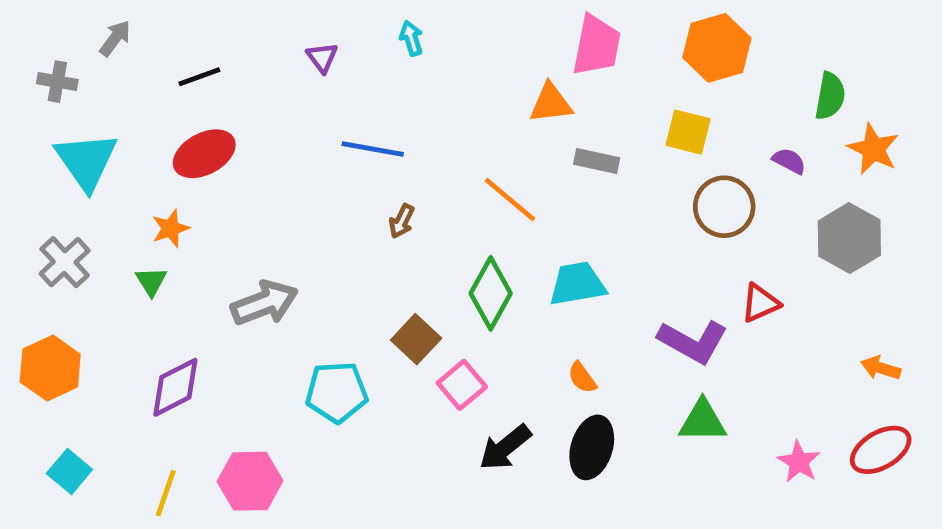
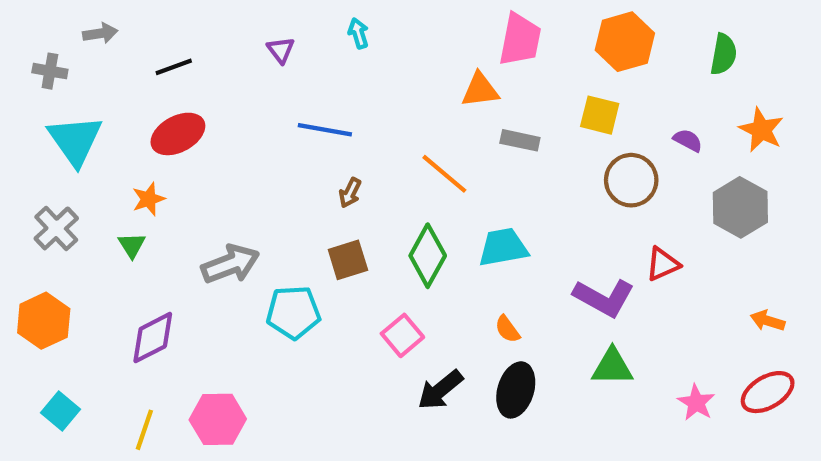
gray arrow: (115, 38) -> (100, 33), turned 44
green semicircle: (830, 96) -> (724, 54), moved
brown square: (416, 339) -> (348, 260), moved, turned 30
cyan pentagon: (337, 392) -> (293, 312), moved

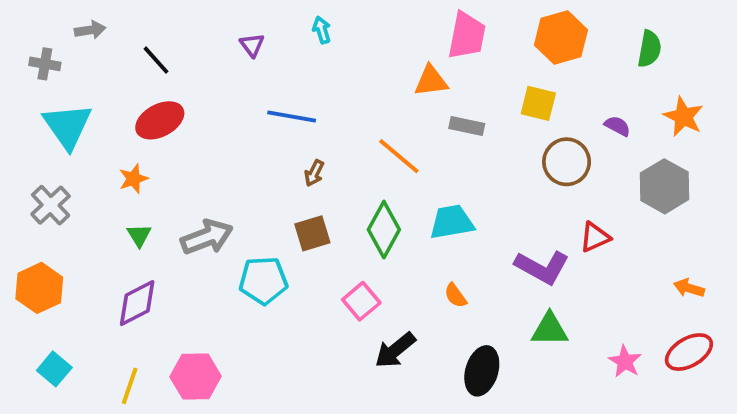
black line: (174, 67) -> (156, 60), turned 68
green triangle: (132, 245) -> (139, 235), moved
black ellipse: (516, 390) -> (482, 371), moved

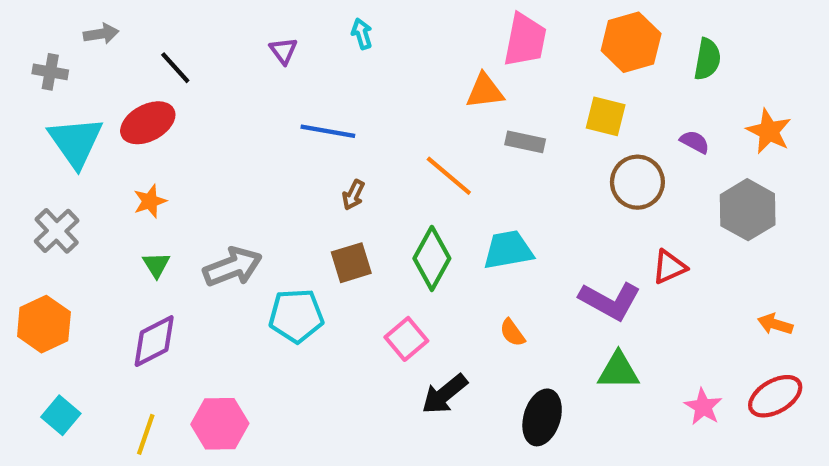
green semicircle: (649, 49) -> (707, 59), moved
red ellipse: (160, 120) -> (148, 123), moved

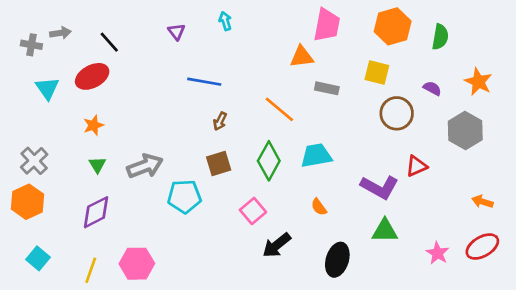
gray arrow: (101, 34) -> (60, 33), moved
cyan triangle: (76, 142) -> (47, 88), size x0.7
gray cross: (57, 231) -> (34, 161), moved

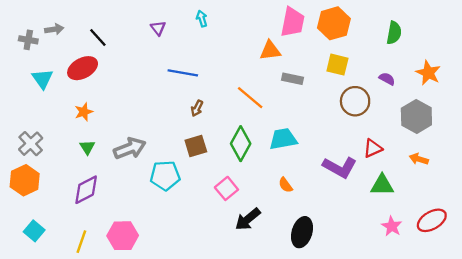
orange hexagon: (393, 26) -> (334, 23), moved
orange arrow: (482, 202) -> (419, 159), moved
green triangle: (385, 231) -> (382, 185), moved

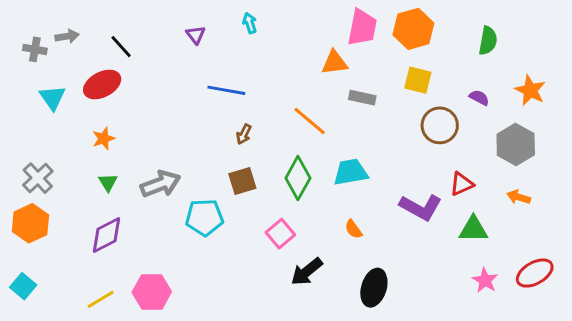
cyan square: (34, 231) -> (23, 286), moved
yellow line: (81, 242) -> (101, 299), turned 40

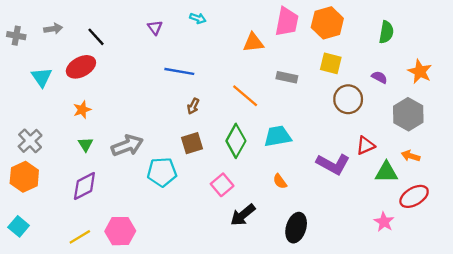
cyan arrow: (250, 23) -> (198, 18), turned 126
gray cross: (35, 49) -> (16, 36), moved
orange triangle: (334, 63) -> (253, 43), moved
green triangle: (473, 229) -> (386, 172), moved
red ellipse: (535, 273) -> (414, 196), moved

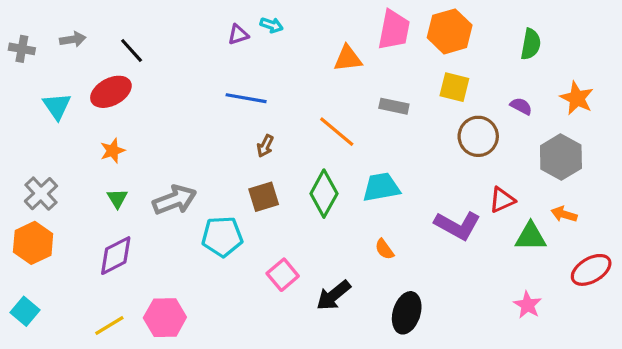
purple triangle: (155, 28) -> (238, 35), moved, turned 49
pink square: (222, 185) -> (283, 275), moved
red ellipse: (414, 196) -> (591, 270), moved

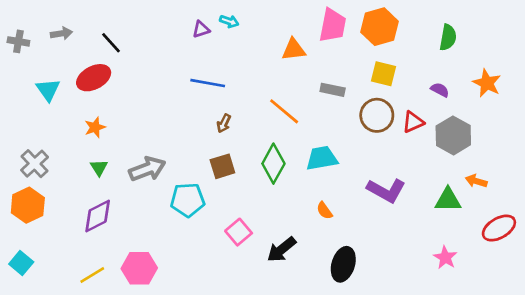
brown circle: (478, 136) -> (377, 115), moved
gray hexagon: (561, 157) -> (453, 135), moved
red triangle: (502, 200) -> (413, 122), moved

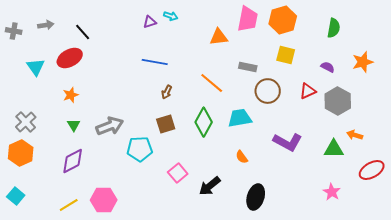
orange star: (487, 83) -> (363, 62), turned 30
brown circle: (377, 115) -> (268, 91), moved

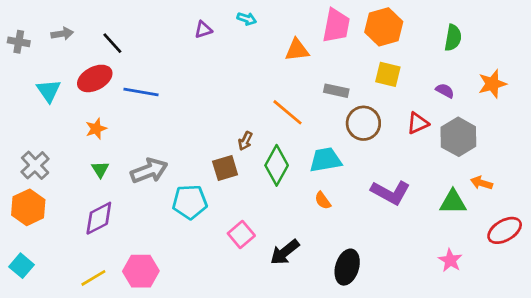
cyan arrow: (171, 16) -> (247, 19), moved
blue line: (155, 62) -> (141, 92), moved
brown arrow: (167, 92) -> (245, 141), moved
orange semicircle: (242, 157) -> (323, 201), moved

